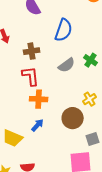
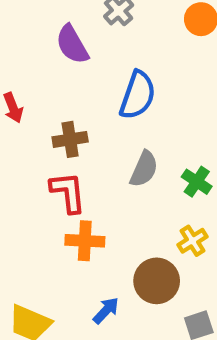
green cross: (91, 60) -> (197, 182), moved
gray semicircle: (67, 65) -> (144, 169), turned -30
blue arrow: (38, 125) -> (106, 310), moved

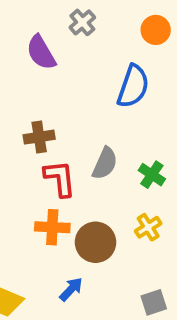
blue semicircle: (138, 95) -> (133, 86), moved
red L-shape: (68, 192) -> (60, 178), moved
brown circle: (157, 281) -> (96, 242), moved

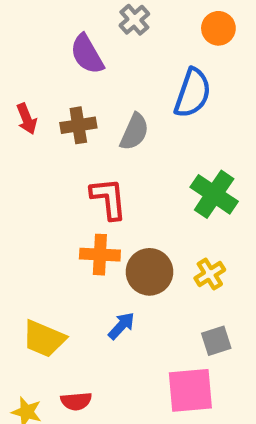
brown cross: (39, 137) -> (78, 125), moved
gray semicircle: (105, 163) -> (134, 132), moved
green cross: (152, 175) -> (214, 194), size x1.5
yellow cross: (148, 227) -> (210, 274), moved

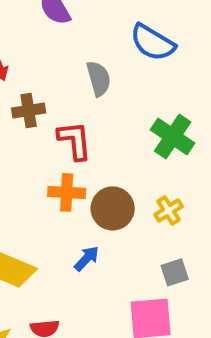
blue semicircle: (193, 93) -> (153, 42), turned 102
brown cross: (78, 125) -> (29, 110), moved
gray semicircle: (134, 132) -> (99, 78), turned -40

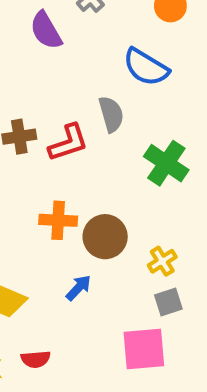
gray semicircle: (99, 78) -> (111, 114), moved
red L-shape: (75, 140) -> (68, 143), moved, turned 78
yellow cross: (169, 210) -> (162, 261), moved

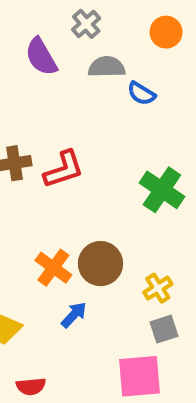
blue semicircle: (146, 67) -> (141, 94), size x0.6
gray semicircle: (111, 114) -> (107, 67), moved, turned -75
orange cross: (58, 220) -> (53, 268), moved, turned 33

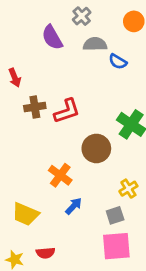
brown circle: (100, 264) -> (96, 148), moved
gray square: (164, 329) -> (115, 215), moved

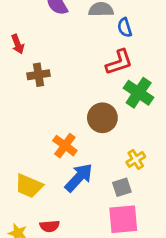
blue semicircle: (118, 62) -> (125, 27), turned 42
red L-shape: (67, 111) -> (119, 62), moved
blue arrow: (74, 206) -> (79, 178), size x1.6

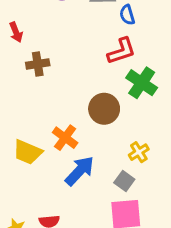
yellow trapezoid: (29, 186) -> (28, 152), moved
gray square: (122, 187) -> (124, 181), turned -36

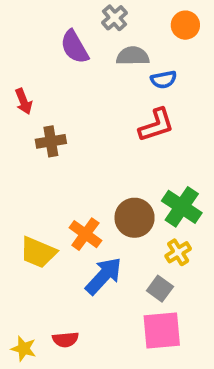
blue semicircle: (127, 15) -> (164, 80), turned -84
green cross: (142, 83) -> (182, 207), moved
brown circle: (104, 109) -> (135, 218), moved

